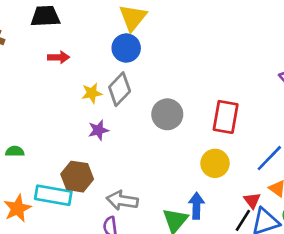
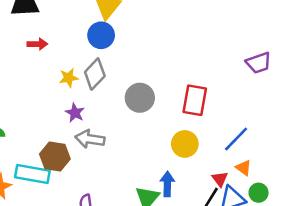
purple star: (98, 130) -> (75, 113), turned -30
gray arrow: (122, 200) -> (90, 139), moved

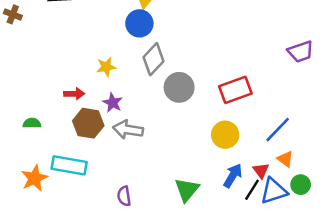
red arrow: (37, 44) -> (74, 94), moved
gray diamond: (95, 74) -> (154, 59), moved
red rectangle: (195, 100) -> (235, 90), turned 60
brown hexagon: (55, 156) -> (88, 123), moved
blue arrow: (167, 184) -> (233, 176), moved, turned 30

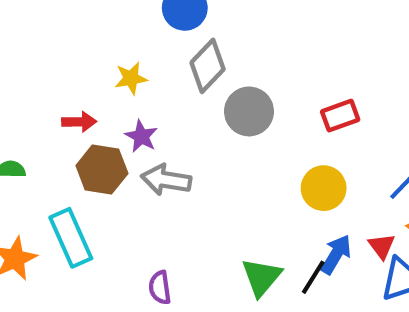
red rectangle: (235, 90) -> (340, 116), size x0.7
cyan rectangle: (69, 165) -> (71, 238), turned 56
black line: (252, 190) -> (313, 277), moved

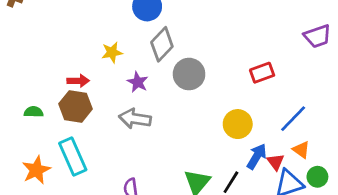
red rectangle: (340, 116) -> (262, 73), moved
purple star: (141, 136) -> (138, 82), moved
brown hexagon: (102, 169) -> (75, 106), moved
blue arrow: (336, 254) -> (257, 156), moved

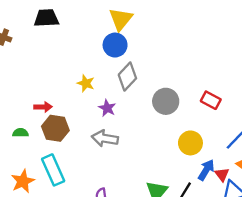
yellow star: (112, 52) -> (86, 83), turned 30
red rectangle: (262, 73) -> (211, 100), turned 48
gray circle: (189, 74) -> (166, 101), moved
red arrow: (78, 81) -> (43, 107), moved

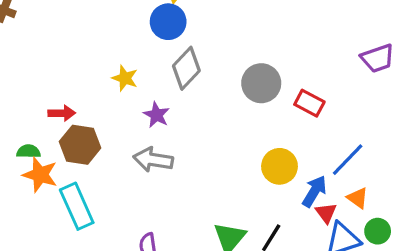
gray circle: (166, 101) -> (261, 83), moved
blue arrow: (206, 170) -> (314, 191), moved
orange star: (23, 181) -> (40, 175), moved, turned -30

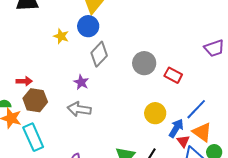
yellow star: (125, 78) -> (61, 36), moved
orange triangle: (358, 198) -> (202, 132), size x1.5

